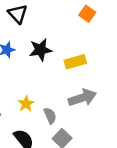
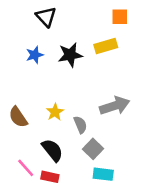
orange square: (87, 14) -> (120, 17), turned -35
yellow rectangle: (75, 62) -> (106, 46), moved

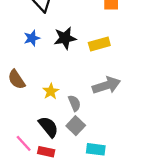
yellow rectangle: (106, 46) -> (99, 44), moved
brown semicircle: (18, 117) -> (17, 79), moved
gray square: (93, 149) -> (76, 126), moved

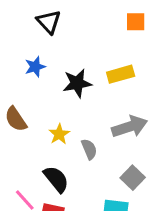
black star: (65, 38) -> (77, 83), moved
gray square: (76, 126) -> (133, 178), moved

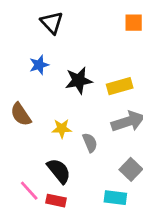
yellow rectangle: (121, 74) -> (120, 86), moved
yellow star: (59, 134) -> (62, 129), turned 30

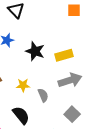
black star: (79, 80) -> (35, 51), turned 30

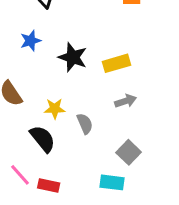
gray arrow: (70, 80) -> (126, 101), size x0.6
black semicircle: (21, 115) -> (43, 139), moved

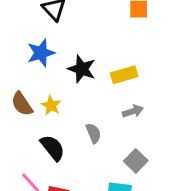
blue star: (31, 41) -> (41, 53), size x1.4
yellow star: (55, 109) -> (51, 105), moved, turned 30

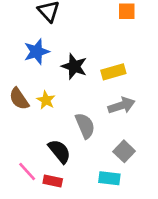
gray arrow: (133, 111) -> (121, 105), size x1.4
gray semicircle: (93, 133) -> (85, 126), size x1.4
black semicircle: (53, 148) -> (59, 151), moved

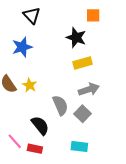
black star: (74, 66) -> (76, 38), moved
gray square: (124, 151) -> (82, 114), moved

